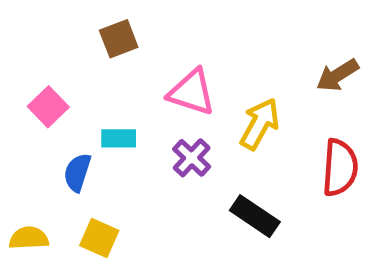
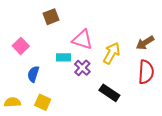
brown arrow: (337, 75) -> (145, 43), moved
cyan rectangle: (119, 138) -> (64, 57), moved

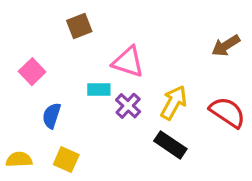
brown arrow: (145, 43) -> (226, 46), moved
yellow arrow: (112, 53) -> (174, 103), moved
red semicircle: (146, 72) -> (227, 112), turned -60

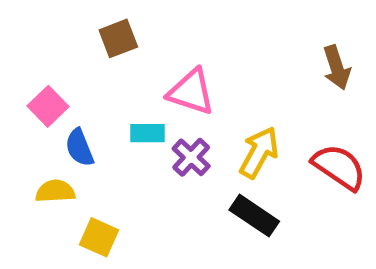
brown arrow: (226, 46) -> (337, 68), turned -76
blue semicircle: (52, 116) -> (80, 148), moved, turned -40
yellow semicircle: (19, 160) -> (55, 191), moved

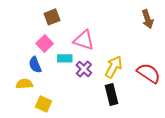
brown arrow: (337, 68) -> (148, 19), moved
pink square: (48, 106) -> (45, 44), moved
black rectangle: (254, 216) -> (111, 94), turned 42

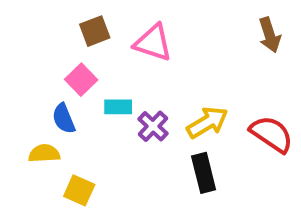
pink triangle: (84, 40) -> (153, 43), moved
yellow arrow: (114, 67) -> (207, 122), turned 30

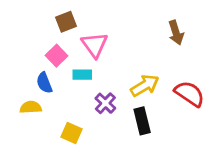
brown arrow: (270, 35) -> (176, 33), moved
pink triangle: (153, 43) -> (95, 45), moved, turned 36
purple cross: (153, 126) -> (105, 103), moved
yellow square: (79, 190) -> (71, 133), moved

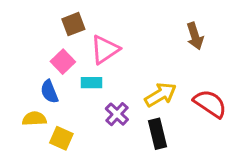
pink triangle: (95, 45) -> (105, 50), turned 32
yellow square: (71, 133) -> (61, 138), moved

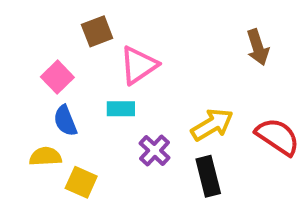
pink square: (63, 62) -> (57, 77), moved

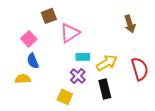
cyan rectangle: (121, 109) -> (83, 57), moved
red semicircle: (278, 137) -> (140, 69), turned 40
yellow square: (81, 182) -> (65, 97), moved

